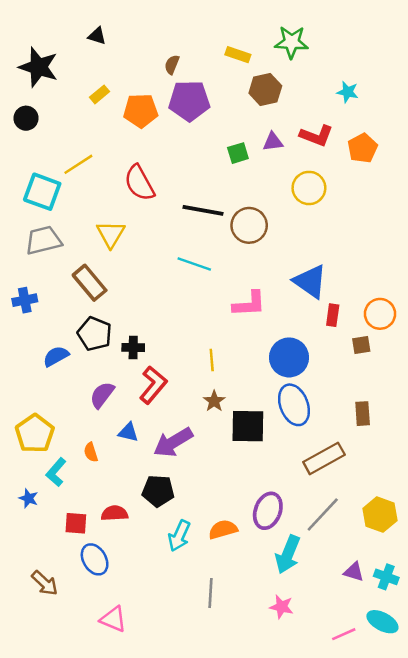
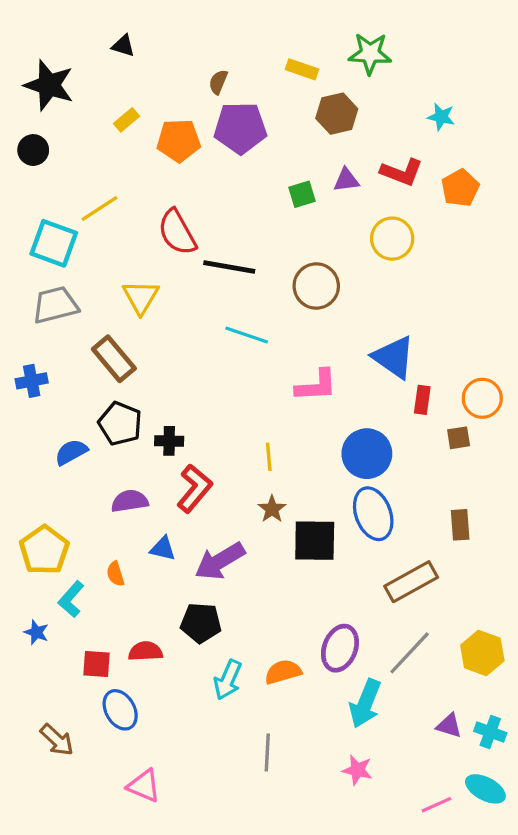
black line: (203, 210) -> (229, 267), moved
purple semicircle: (102, 395) -> (130, 501), turned 44

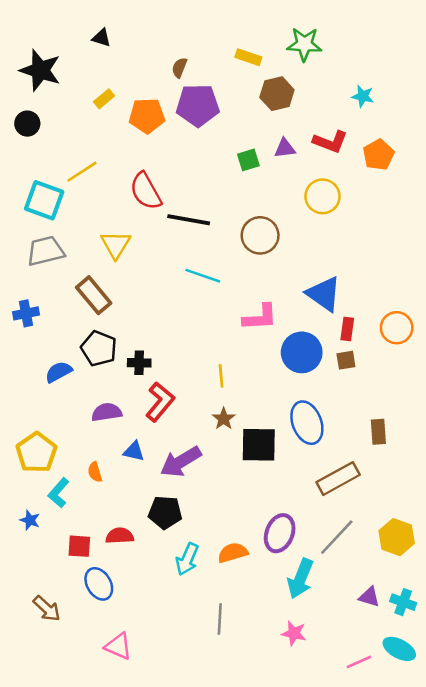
brown square: (459, 438) -> (346, 360), moved
blue circle: (367, 454) -> (302, 352), moved

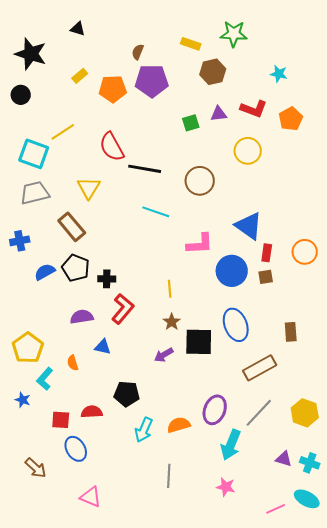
blue semicircle: (59, 372) -> (45, 272), moved
purple arrow: (181, 462) -> (164, 355), moved, size x0.6

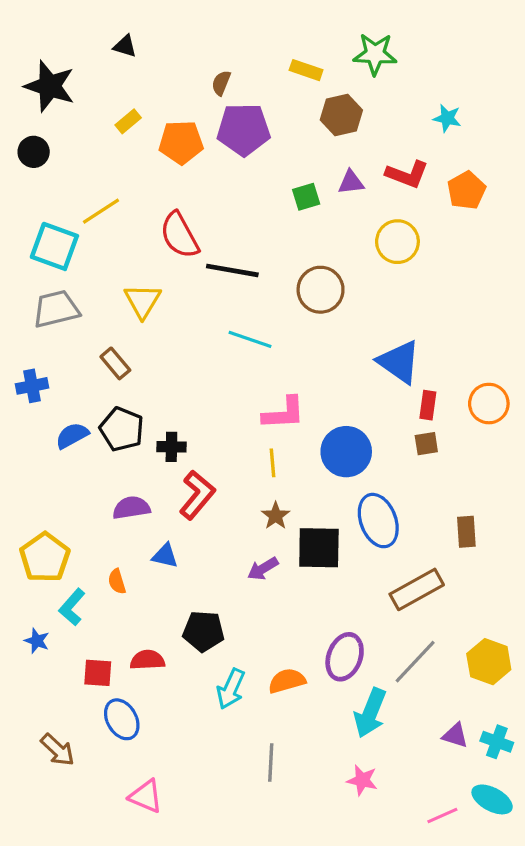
brown rectangle: (72, 227) -> (115, 363), size x0.7
pink L-shape: (200, 244) -> (284, 413), moved
blue circle: (232, 271) -> (346, 452), moved

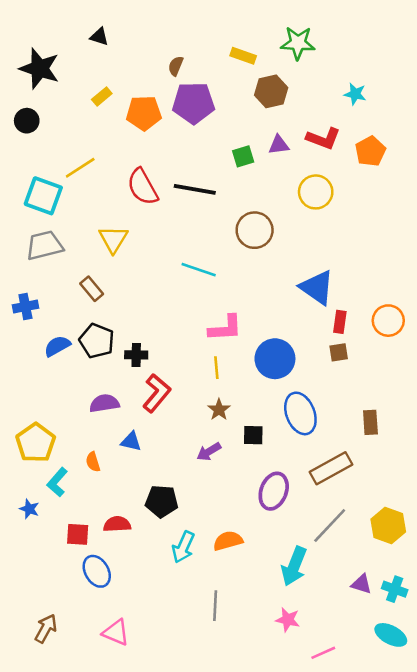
black line: (232, 270) -> (195, 189), moved
black square: (319, 548) -> (253, 435), size x0.6
purple ellipse: (345, 657) -> (274, 491), moved
brown arrow: (58, 750) -> (46, 629), moved, turned -104
pink line: (442, 815) -> (323, 653), moved

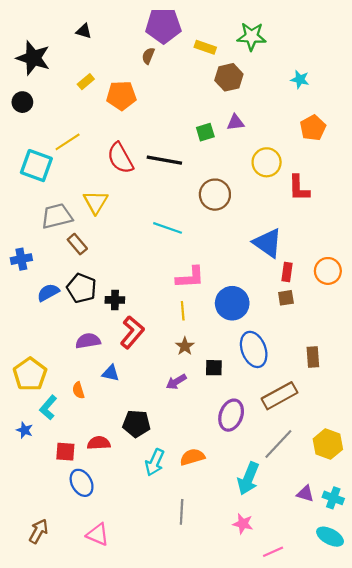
purple pentagon: (193, 103) -> (163, 26), moved
red L-shape: (323, 138) -> (299, 188), moved, turned 68
gray trapezoid: (45, 245) -> (57, 216), moved

